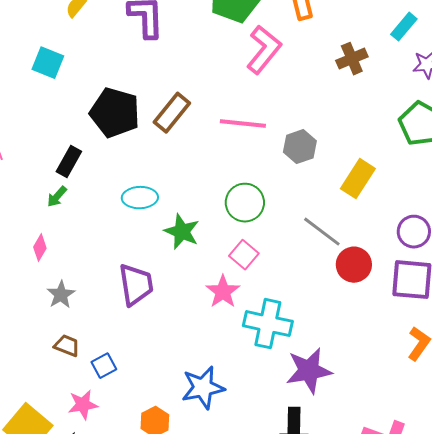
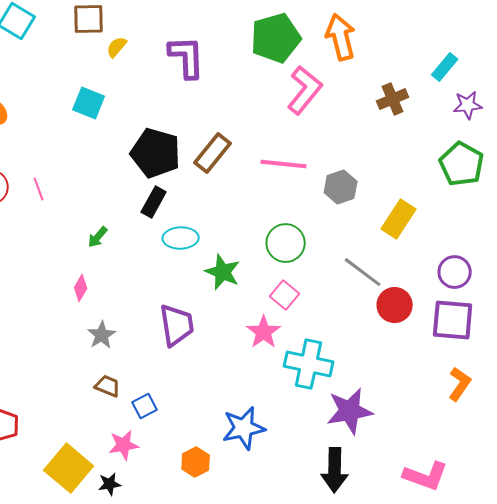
black rectangle: (69, 162) -> (154, 202), moved

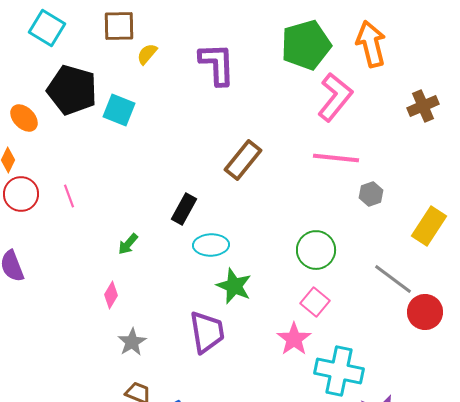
black pentagon: (156, 153) -> (72, 90), moved
pink line: (284, 164) -> (336, 158), moved
gray hexagon: (341, 187) -> (371, 194), size x0.7
green star: (223, 272) -> (234, 286), moved

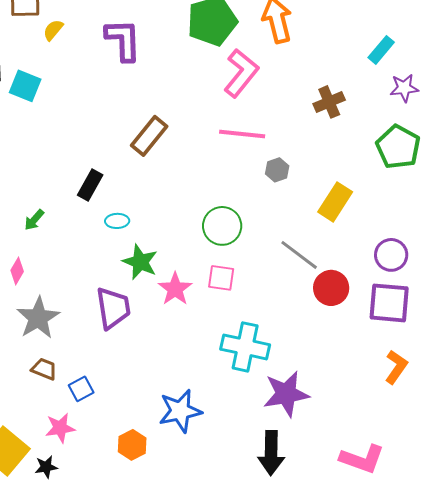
brown cross: (423, 106) -> (329, 102), moved
cyan ellipse: (211, 245) -> (117, 221), size x0.7
pink square: (315, 302) -> (221, 278), turned -32
pink star: (294, 339) -> (175, 289), moved
gray star: (132, 342) -> (38, 318), size x1.5

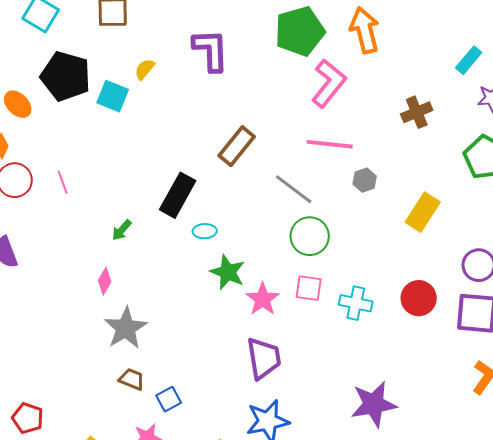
yellow semicircle: (53, 30) -> (145, 69), moved
black rectangle: (90, 185) -> (178, 195), size x1.4
gray line: (299, 255) -> (294, 189), moved
purple trapezoid: (113, 308) -> (264, 358), moved
cyan cross: (245, 347) -> (356, 303), moved, size x0.7

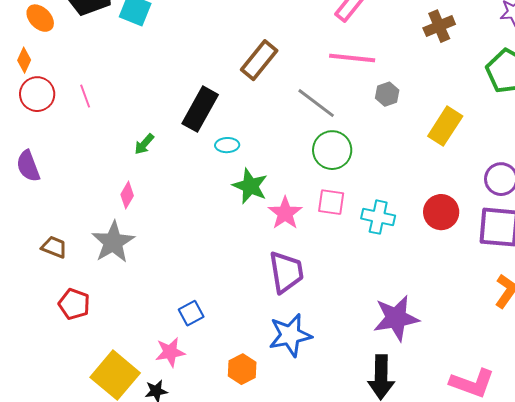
gray star: (126, 328) -> (113, 242), moved
brown trapezoid: (132, 379) -> (54, 247), moved
red pentagon: (28, 418) -> (74, 304), moved

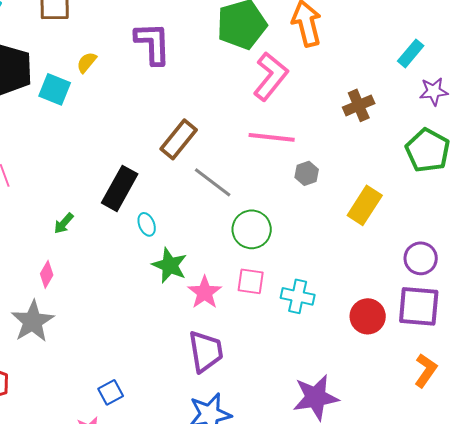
gray line: (316, 103) -> (213, 182), moved
cyan ellipse: (227, 145) -> (147, 224), turned 70
red circle: (441, 212) -> (368, 316), moved

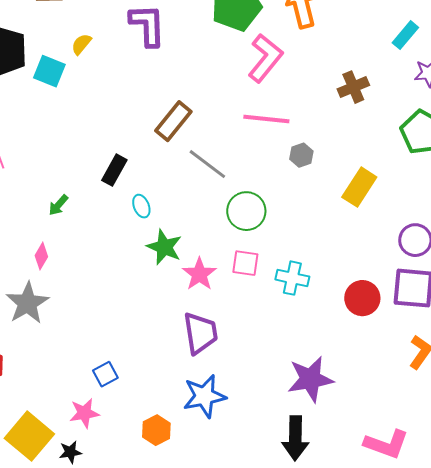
black rectangle: (120, 188) -> (114, 170), size x0.7

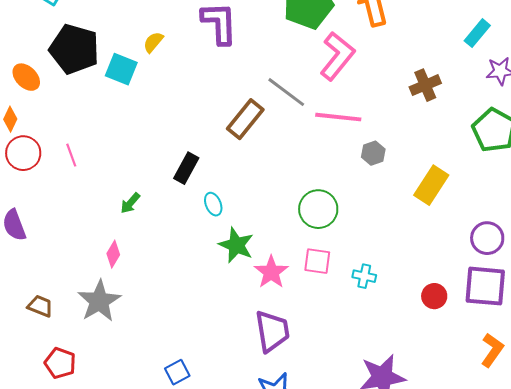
gray line: (207, 164) -> (286, 92), moved
cyan cross: (292, 278) -> (364, 276), size x0.7
red circle: (362, 298) -> (434, 296), size x0.7

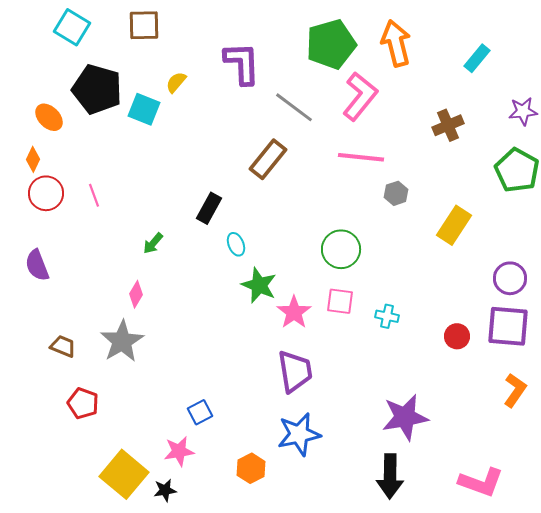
cyan rectangle: (477, 33) -> (477, 58), moved
gray line: (286, 92) -> (294, 107), moved

